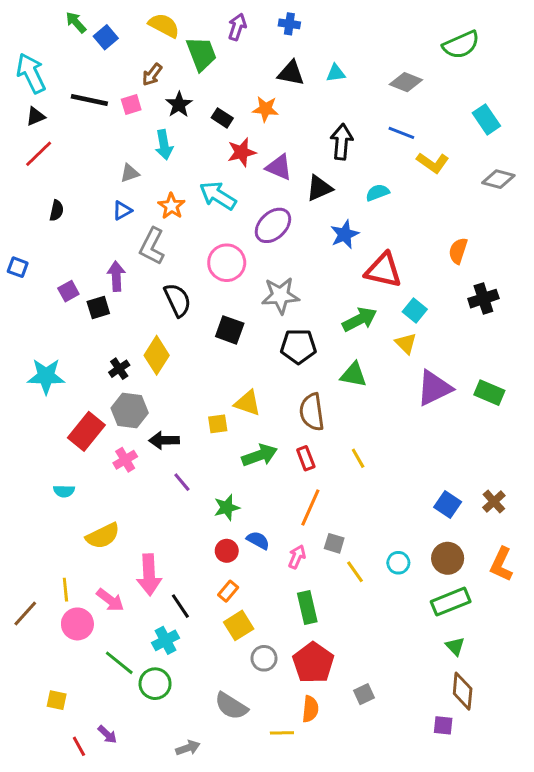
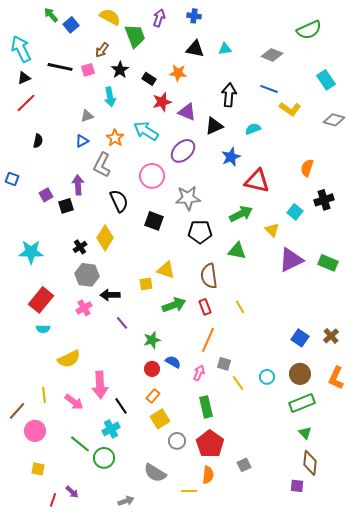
cyan square: (415, 310) -> (295, 212), moved
red rectangle: (86, 431) -> (41, 300), moved
pink circle: (77, 624) -> (35, 431), moved
red line: (79, 746) -> (53, 500), turned 48

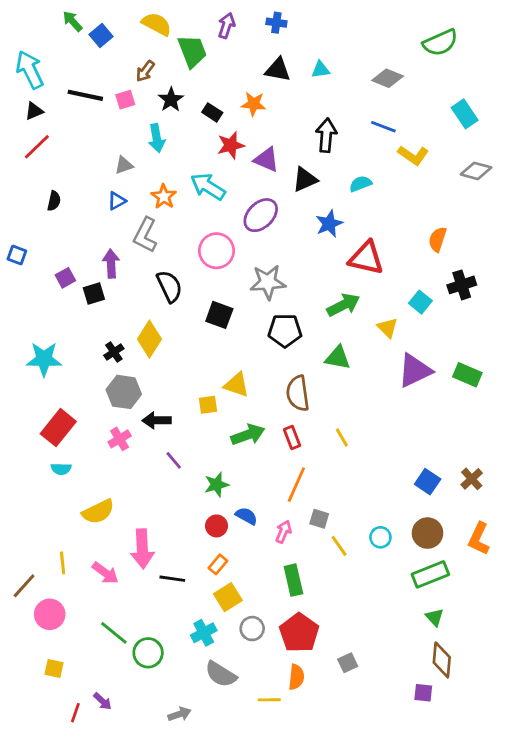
black line: (121, 406) -> (172, 579), turned -48
cyan cross: (111, 429) -> (204, 633), moved

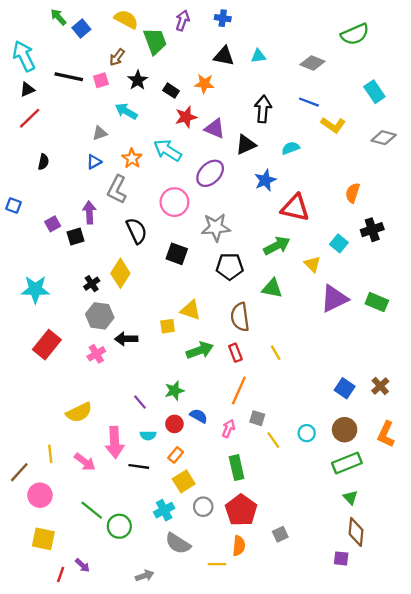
cyan arrow: (157, 138) -> (126, 111), turned 130
purple line: (174, 460) -> (140, 402), moved
cyan semicircle: (61, 469) -> (148, 435), moved
yellow square: (54, 668) -> (43, 539), size x1.5

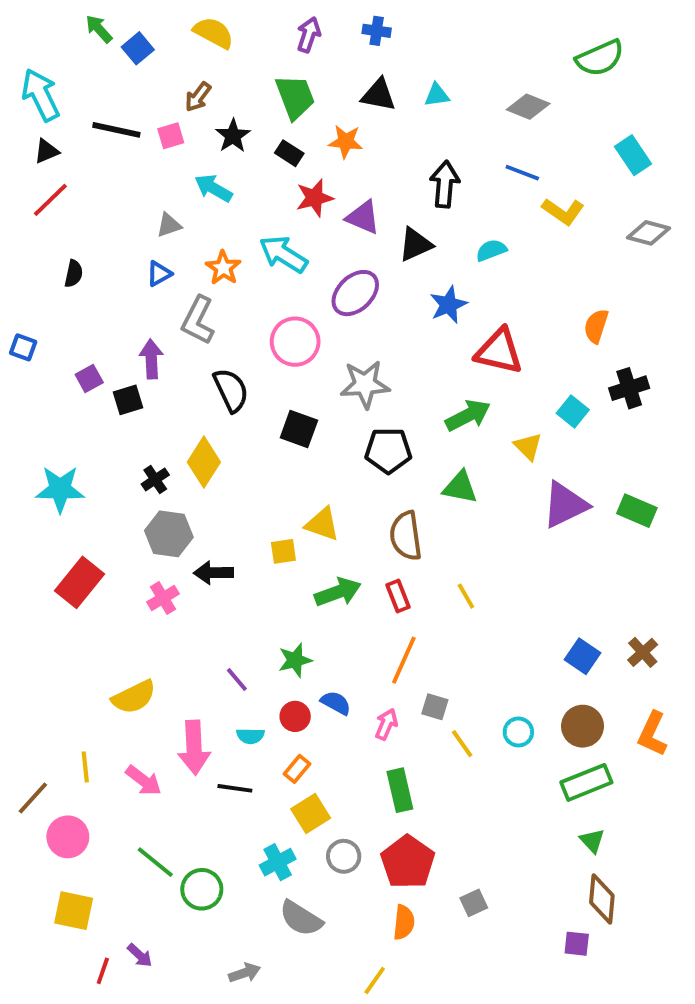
green trapezoid: (155, 41) -> (295, 97), moved
yellow line: (217, 564) -> (375, 981), moved, turned -54

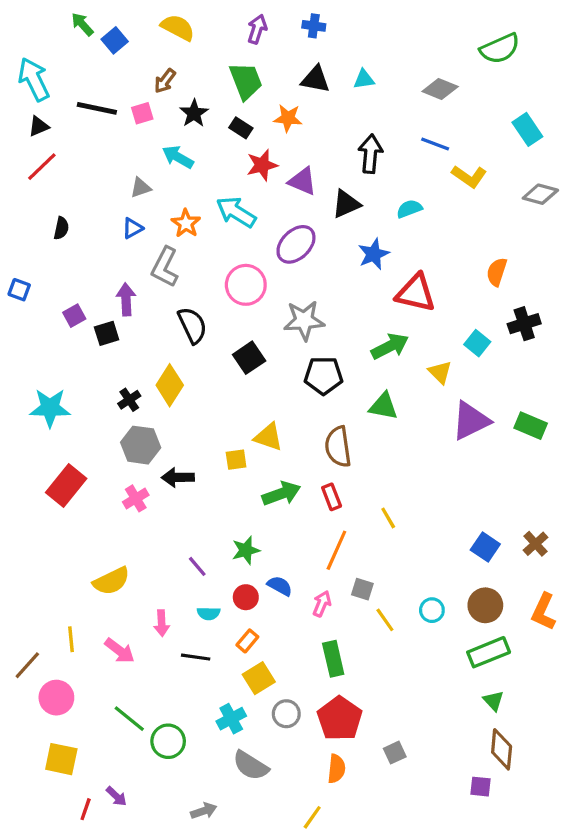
black square: (299, 429) -> (249, 358), turned 36
yellow line: (466, 596) -> (388, 518), moved
pink arrow: (194, 748) -> (162, 623), size x0.6

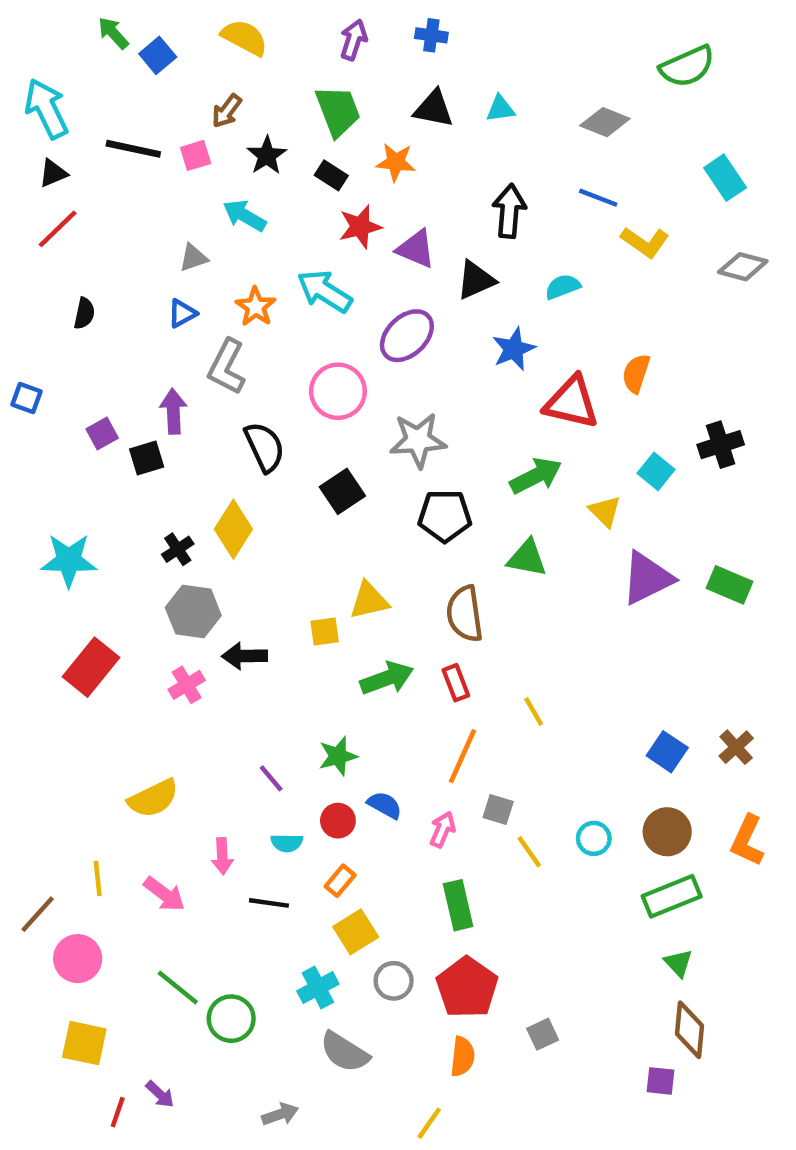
orange semicircle: (497, 272) -> (636, 373), moved
yellow triangle: (268, 437) -> (369, 600), turned -32

